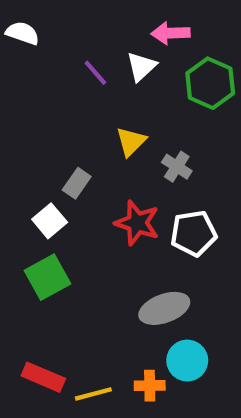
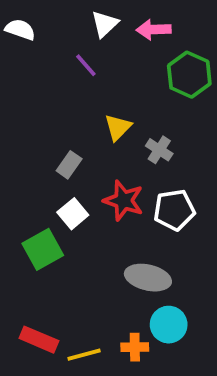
white triangle: (141, 67) -> (105, 24), moved
white square: (50, 221) -> (73, 214), moved
gray ellipse: (164, 308) -> (148, 278), turned 33

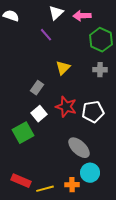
gray cross: (159, 150) -> (100, 70), moved, turned -32
gray ellipse: (148, 278) -> (79, 148), turned 30

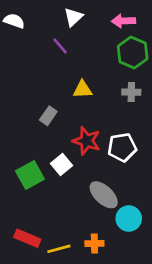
pink arrow: (82, 16) -> (123, 21), moved
yellow triangle: (63, 68) -> (83, 89), turned 42
white square: (39, 114) -> (62, 164), moved
cyan circle: (90, 173) -> (129, 219), moved

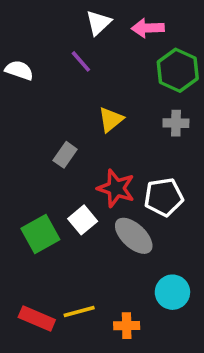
white semicircle: (14, 21) -> (19, 70), moved
pink arrow: (123, 21) -> (148, 28), moved
yellow triangle: (83, 89) -> (111, 120), turned -36
gray ellipse: (104, 195) -> (134, 236), moved
yellow line: (59, 249) -> (79, 312), moved

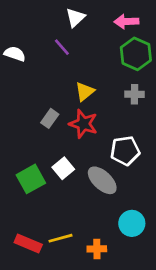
pink arrow: (148, 28) -> (126, 22), moved
red star: (116, 188) -> (83, 124), moved

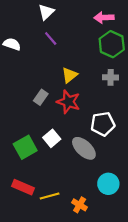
white triangle: (75, 17) -> (46, 12), moved
red rectangle: (28, 244) -> (23, 187), moved
orange cross: (97, 249) -> (80, 205), turned 32

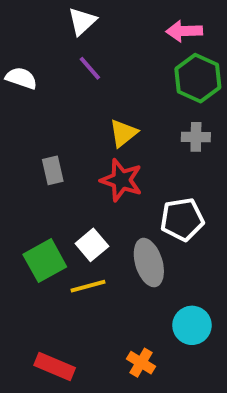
gray rectangle: (41, 97) -> (53, 170), moved, turned -48
gray ellipse: (84, 148) -> (149, 263), turned 30
red rectangle: (23, 187) -> (55, 367), moved
yellow line: (50, 196) -> (88, 286), moved

